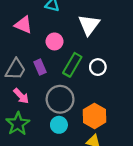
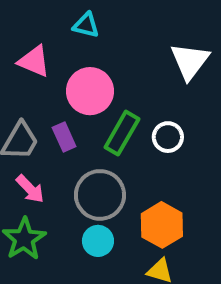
white triangle: (89, 25) -> (190, 61), moved
pink circle: (54, 41) -> (90, 91), size x1.5

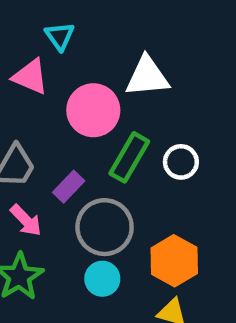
cyan triangle: (86, 25) -> (60, 36), moved, turned 40
white triangle: (190, 61) -> (147, 77), moved, turned 48
purple rectangle: (64, 137) -> (69, 187), moved, turned 68

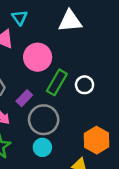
white triangle: (147, 77) -> (70, 21), moved
orange hexagon: (174, 261) -> (97, 140), moved

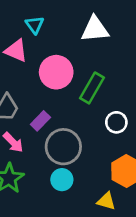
green rectangle: (57, 82) -> (92, 88), moved
white circle: (85, 85) -> (116, 122), moved

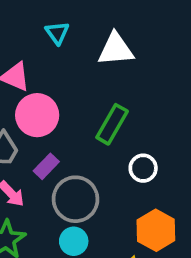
cyan triangle: (35, 25) -> (57, 33), moved
pink circle: (56, 72) -> (37, 115), moved

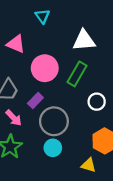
white triangle: (116, 49) -> (84, 40), moved
pink circle: (37, 115) -> (45, 68), moved

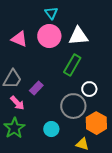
cyan triangle: (42, 16) -> (51, 13), moved
pink circle: (45, 68) -> (49, 36), moved
gray circle: (54, 121) -> (73, 106), moved

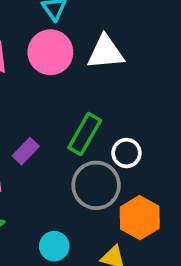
green rectangle: (72, 65) -> (85, 134), moved
cyan circle: (51, 129) -> (54, 246), moved

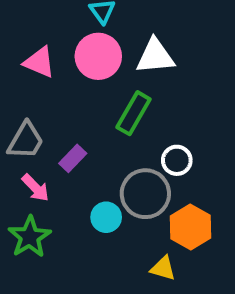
green rectangle: (85, 134) -> (134, 113), moved
cyan circle: (54, 246) -> (106, 217), moved

